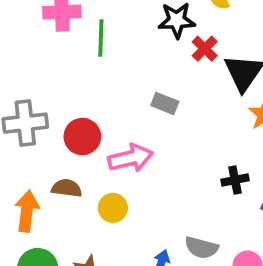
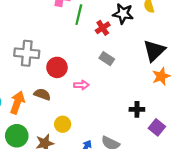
red cross: (205, 49) -> (103, 28), moved
pink arrow: (131, 158) -> (81, 85), size x0.6
yellow circle: (113, 208) -> (63, 124), moved

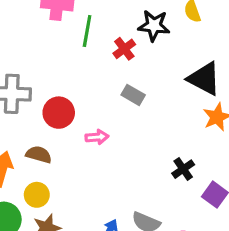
black triangle: (154, 51) -> (204, 79), turned -45
black cross: (137, 109) -> (183, 169), turned -32
yellow circle: (63, 124) -> (37, 195), moved

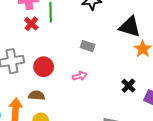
red cross: (124, 49) -> (31, 24), moved
pink arrow: (97, 137) -> (80, 76), moved

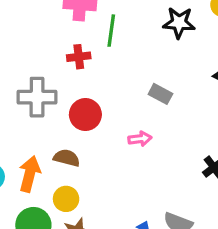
red cross: (31, 24) -> (79, 57), moved, turned 32

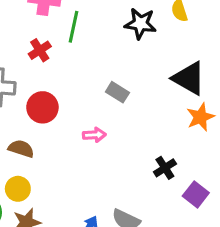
red cross: (79, 57) -> (40, 50), turned -30

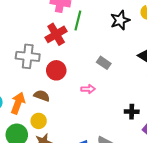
black star: (140, 24) -> (120, 20), turned -30
red cross: (40, 50) -> (56, 34), size x1.5
black cross: (165, 168) -> (132, 112), turned 32

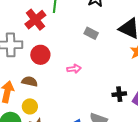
gray rectangle: (104, 63) -> (91, 33), moved
black cross: (132, 112) -> (119, 94), moved

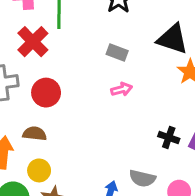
pink arrow: (74, 69) -> (122, 89), moved
black cross: (119, 94) -> (169, 137), turned 32

